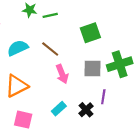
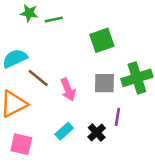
brown line: (50, 49) -> (38, 78), moved

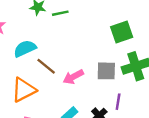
green square: (102, 40) -> (122, 32), moved
pink arrow: (68, 90) -> (73, 77), turned 84

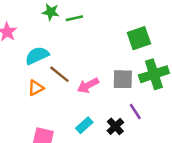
orange triangle: (24, 90) -> (36, 88), moved, size x0.6
purple line: (118, 102) -> (135, 112), turned -42

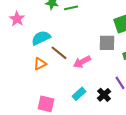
gray square: (123, 79) -> (107, 43), moved

